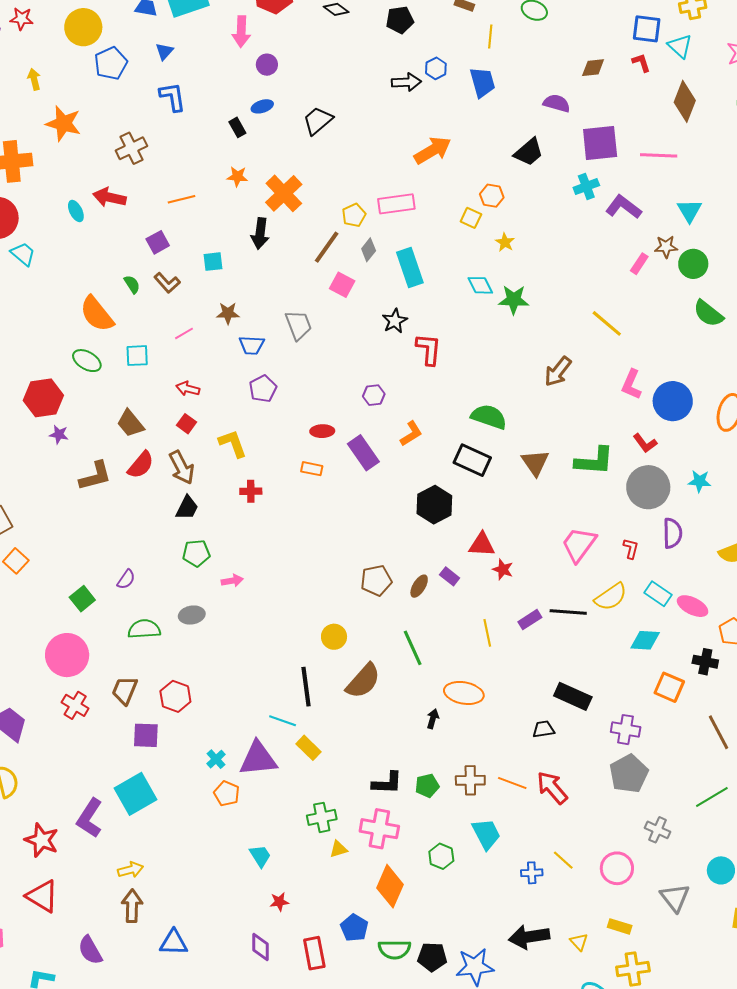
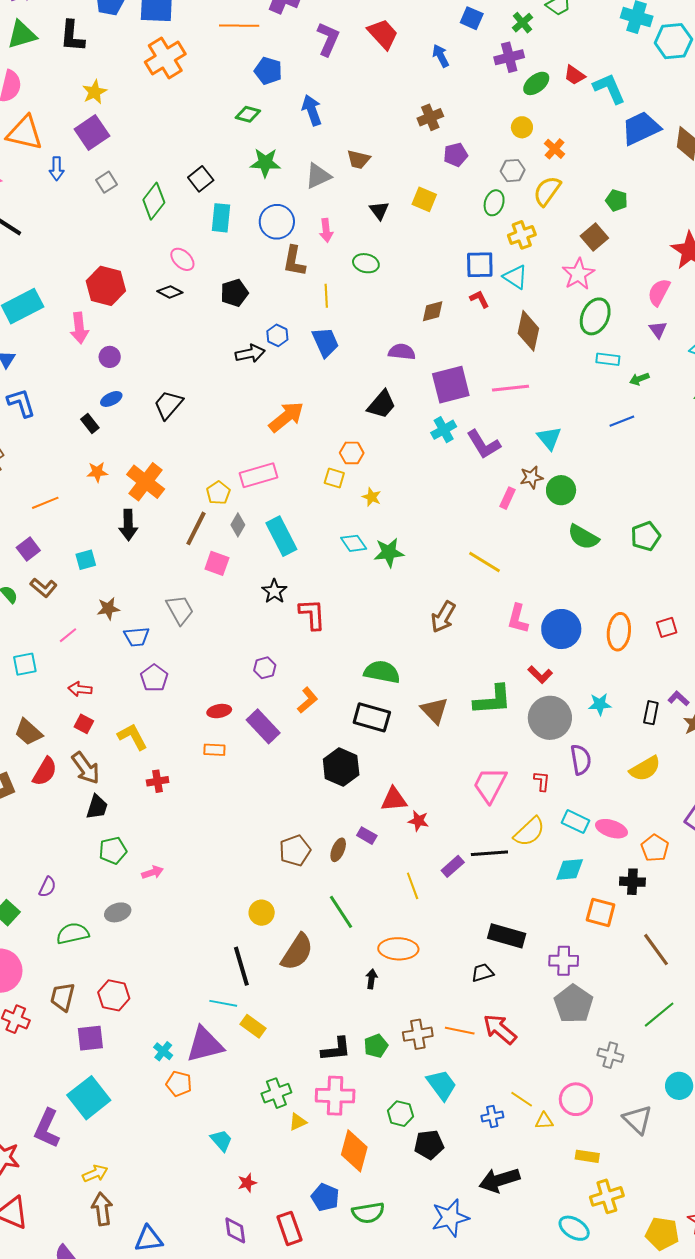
purple L-shape: (623, 207) -> (484, 444), turned -150
yellow triangle: (579, 942) -> (544, 1121), moved, turned -42
black pentagon: (432, 957) -> (429, 1145), moved

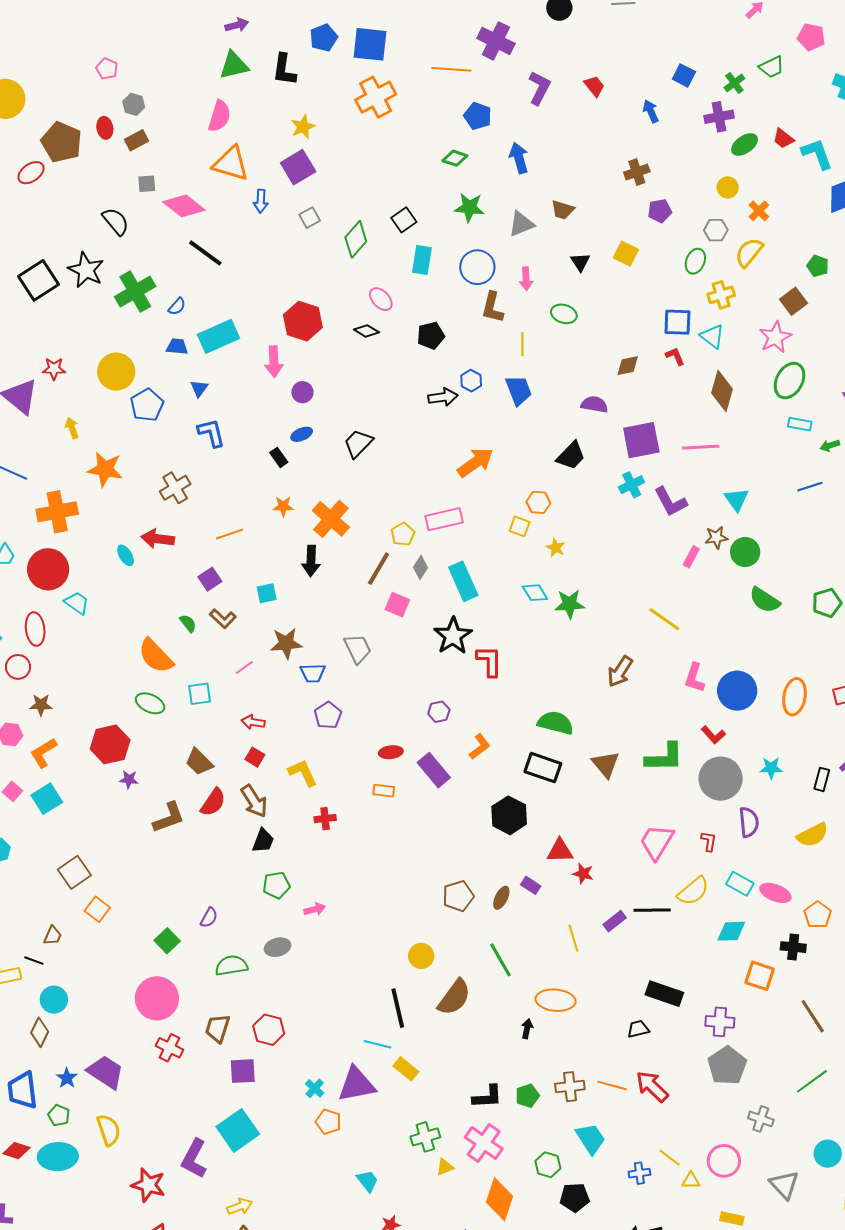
red trapezoid: (383, 34) -> (594, 86), size x0.7
black star: (274, 591) -> (453, 636), size x1.5
brown star: (108, 609) -> (286, 643), size x1.4
pink cross: (335, 1096) -> (484, 1143), turned 30

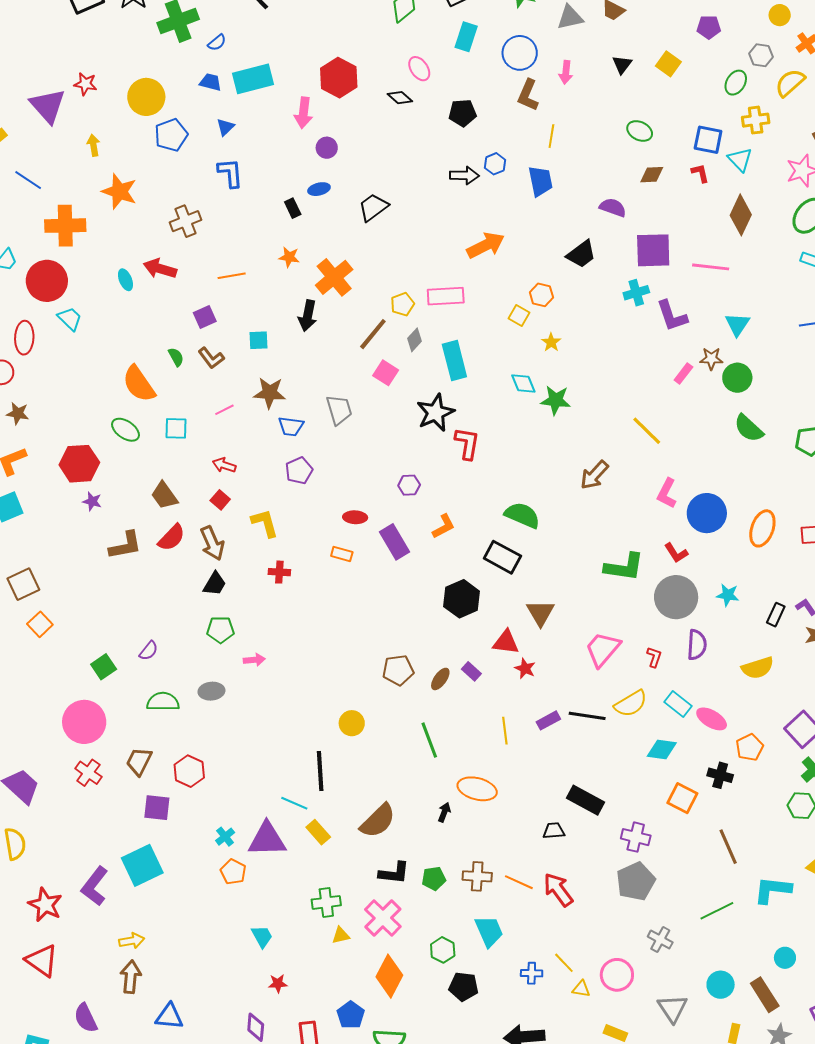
green ellipse: (564, 314) -> (640, 131), moved
brown triangle: (606, 764) -> (540, 613), moved
brown semicircle: (454, 997) -> (378, 821), moved

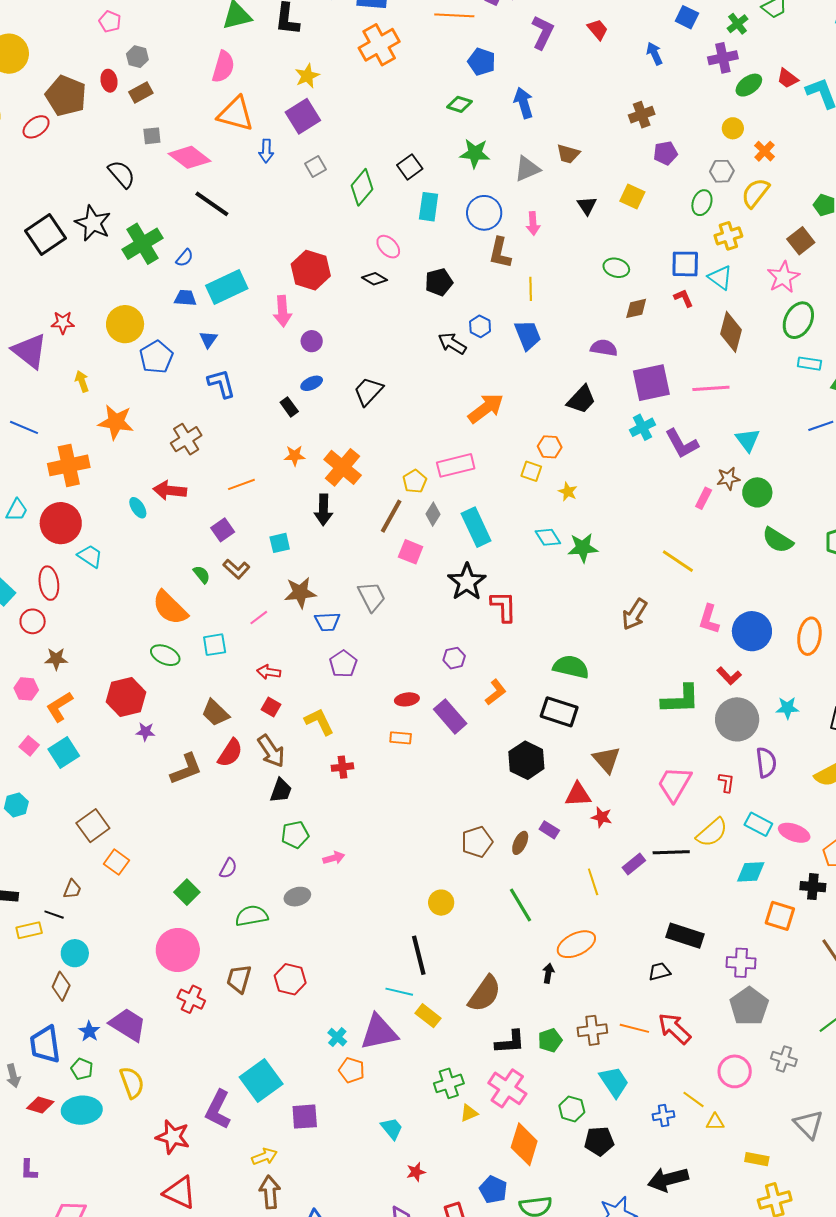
black arrow: (464, 175) -> (452, 343), turned -140
orange ellipse: (477, 789) -> (576, 944), turned -30
purple square: (157, 808) -> (305, 1117), moved
pink circle: (617, 975) -> (735, 1071), moved

